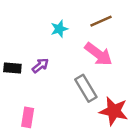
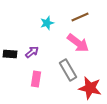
pink rectangle: (28, 117) -> (36, 79), moved

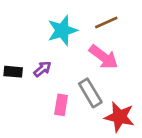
cyan star: (47, 23) -> (62, 30), size x1.6
pink rectangle: (36, 79) -> (61, 105), moved

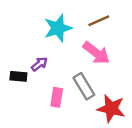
black rectangle: (13, 72) -> (18, 76), moved

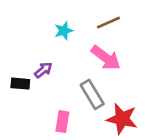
cyan star: (58, 28) -> (64, 31), size x0.6
pink rectangle: (57, 97) -> (62, 122), moved

